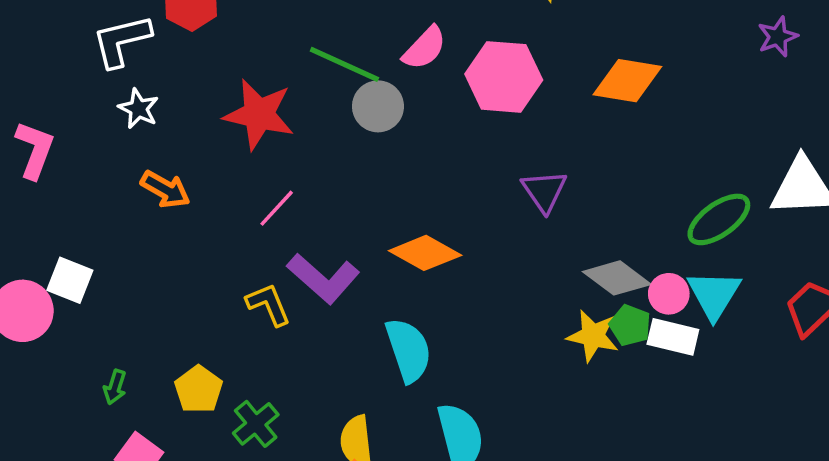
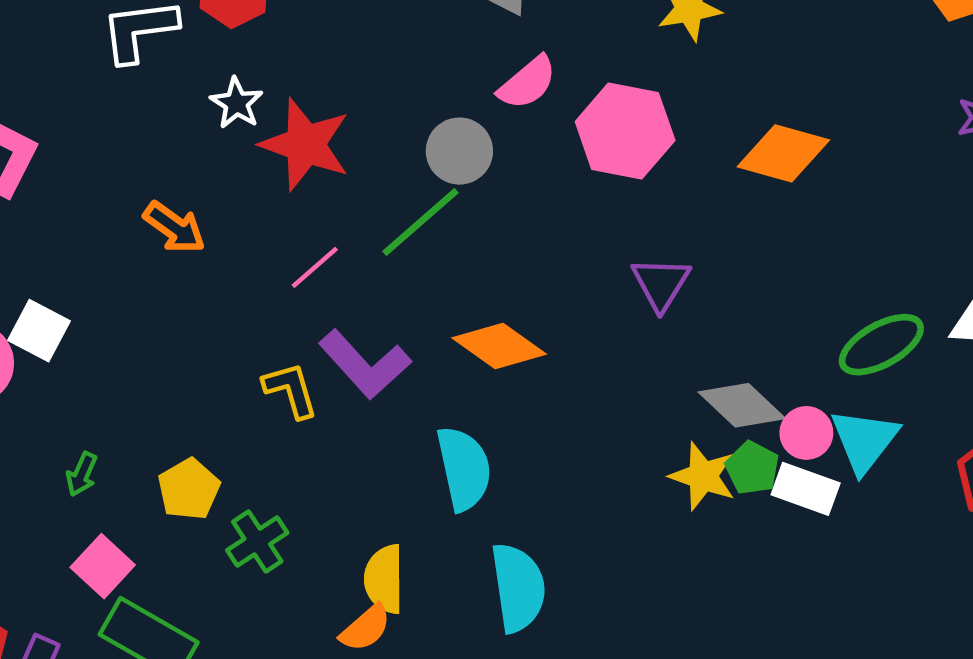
green line: (344, 64) -> (420, 222), moved, turned -72
white star: (138, 109) -> (237, 103), moved

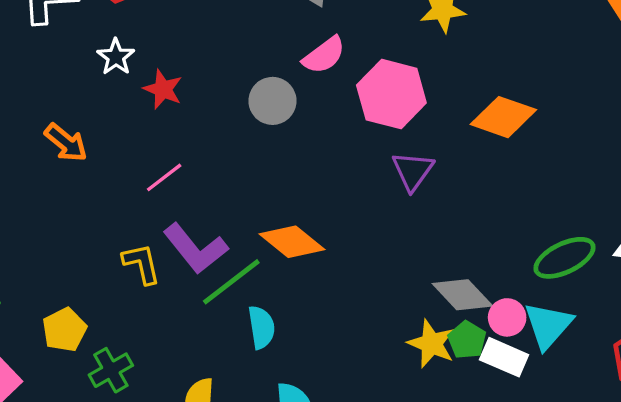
red star: (305, 144) -> (163, 89), size x0.6
green line: (420, 222) -> (231, 282), moved
purple triangle: (661, 283) -> (413, 171), moved
cyan semicircle: (464, 468) -> (261, 327), size x0.7

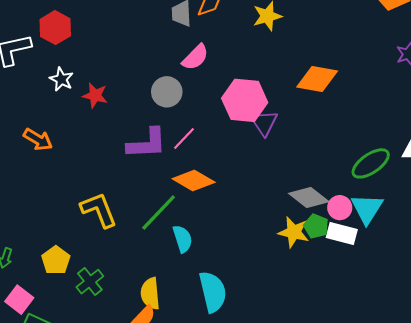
pink hexagon: (391, 94) -> (245, 100), moved
pink line: (164, 177) -> (184, 138), moved
purple L-shape: (195, 249) -> (147, 144), moved, turned -45
yellow L-shape: (142, 264) -> (99, 210), size x1.4

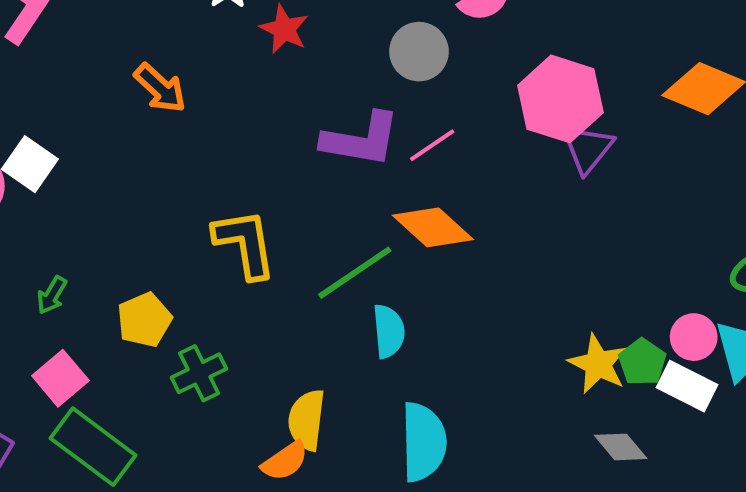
gray diamond: (309, 198) -> (621, 447), moved, size x0.7

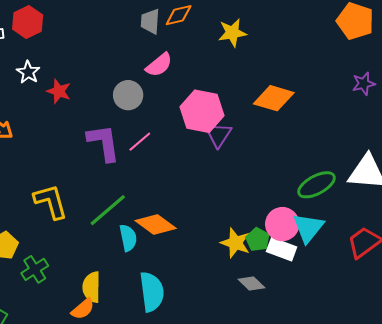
purple L-shape: (361, 140) -> (104, 143), turned -102
orange diamond: (433, 227) -> (156, 225), moved
pink circle: (694, 337) -> (282, 224), size x1.4

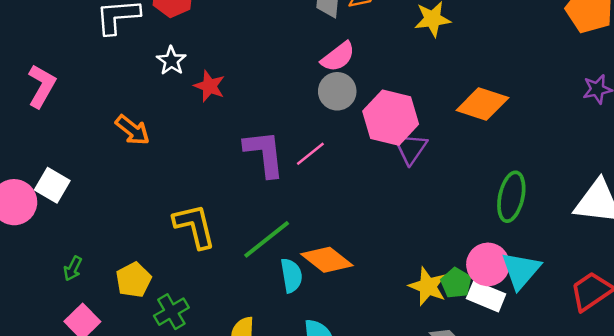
gray circle: (128, 95) -> (337, 91), moved
green ellipse: (317, 185) -> (511, 197), moved, turned -51

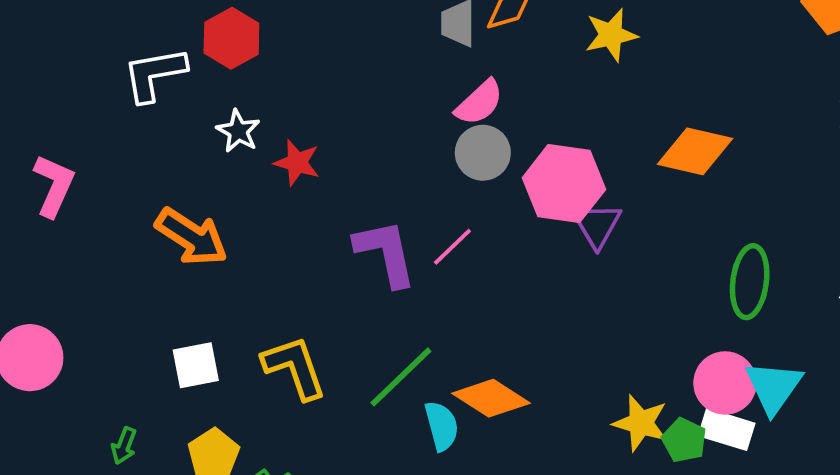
orange arrow: (133, 130) -> (191, 237), size x1.4
white square: (52, 185) -> (196, 365), moved, turned -36
green pentagon: (456, 283) -> (684, 440), moved

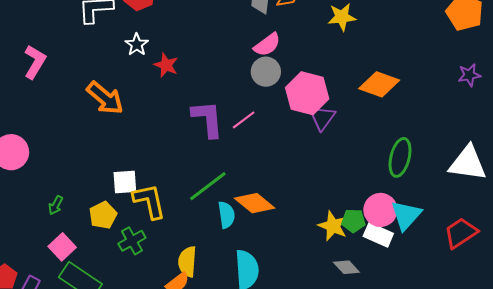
white square: (196, 365) -> (125, 182), moved
yellow L-shape: (294, 367) -> (149, 201), moved
green pentagon: (684, 440) -> (353, 221), moved, turned -30

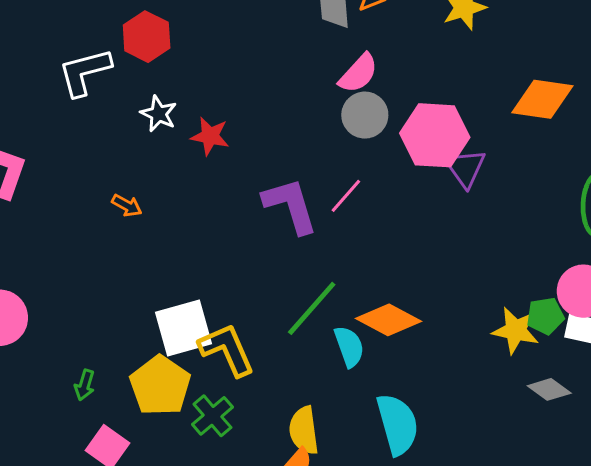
orange arrow: (105, 98) -> (127, 206), size x0.5
white square: (125, 182) -> (183, 328), size x1.4
yellow pentagon: (103, 215) -> (160, 386), size x1.4

